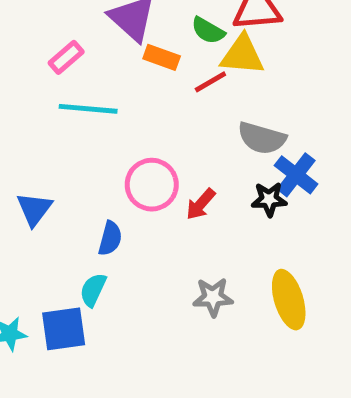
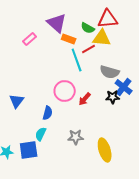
cyan line: (88, 109) -> (77, 60), moved, turned 65
gray star: (213, 297) -> (76, 137), moved
yellow ellipse: (289, 300) -> (105, 150), moved

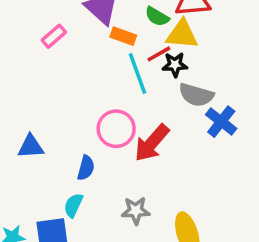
black star: (113, 97) -> (175, 65), moved
red arrow: (85, 99) -> (152, 143), size x1.6
blue triangle: (17, 101) -> (31, 147), turned 49

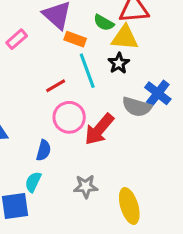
red line: (159, 54) -> (56, 86), moved
black star: (175, 65) -> (119, 63), turned -30
gray semicircle: (196, 95) -> (137, 107), moved
blue cross: (221, 122) -> (158, 93), moved

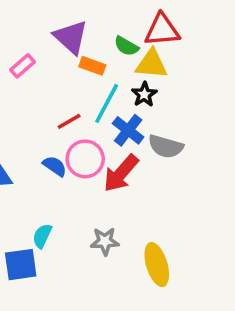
cyan line: (87, 71) -> (107, 103), turned 48
blue cross: (158, 93) -> (128, 130), moved
blue semicircle: (44, 150) -> (55, 166), moved, turned -70

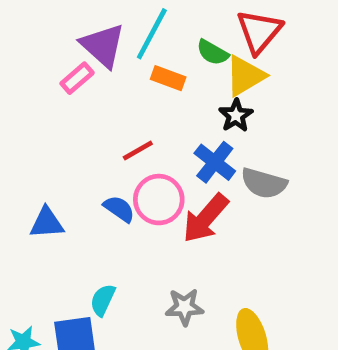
red triangle: (162, 30) -> (259, 31), turned -45
purple triangle: (71, 37) -> (103, 45), moved
yellow triangle: (151, 64) -> (245, 76), turned -36
cyan line: (107, 103) -> (152, 34), moved

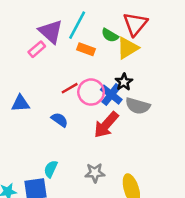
black star: (236, 115) -> (124, 82), moved
pink circle: (159, 200) -> (91, 92), moved
blue triangle: (47, 223) -> (20, 103), moved

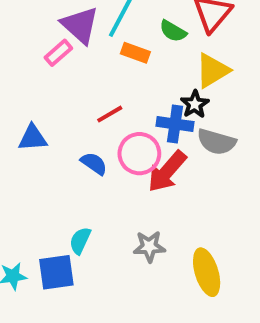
yellow triangle: (128, 48) -> (213, 71), moved
pink circle: (91, 92) -> (139, 154), moved
blue cross: (111, 95) -> (175, 124), turned -30

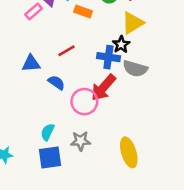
blue triangle: (33, 138) -> (31, 63), moved
pink circle: (139, 154) -> (84, 102), moved
gray star: (149, 247) -> (81, 141), moved
blue square: (56, 272) -> (50, 157), moved

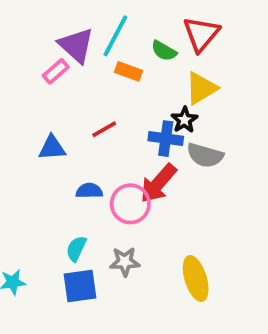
blue semicircle: (56, 83) -> (89, 191), moved, turned -36

